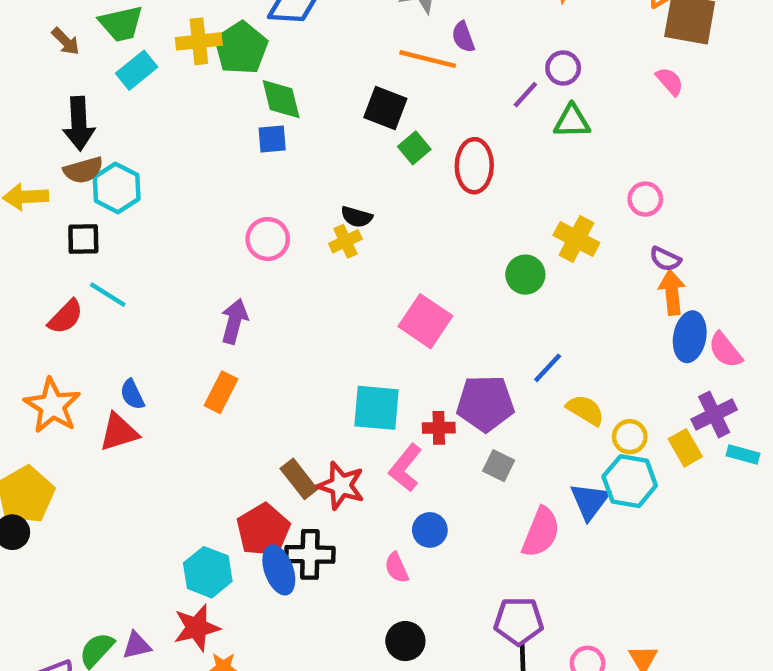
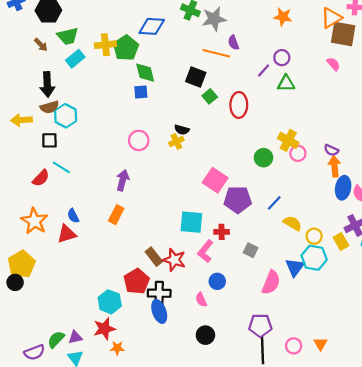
pink circle: (645, 199) -> (298, 153), moved
purple pentagon: (485, 403) -> (238, 200), moved
blue ellipse: (279, 570) -> (159, 311), moved

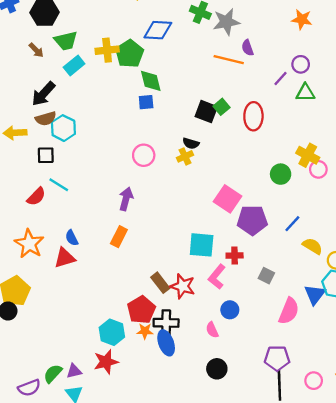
black square: (196, 77) -> (206, 112), moved
black arrow: (47, 85) -> (43, 94), turned 45
orange star: (117, 348) -> (145, 331), moved

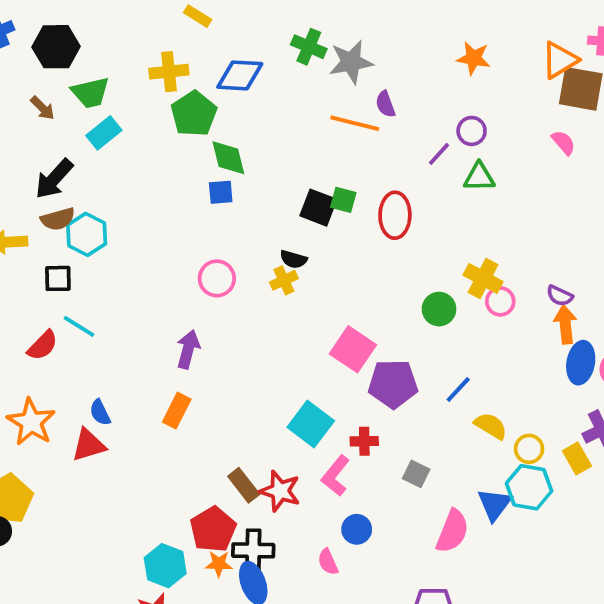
yellow cross: (107, 50) -> (169, 72), moved
green square: (222, 107) -> (343, 200), turned -35
cyan square: (202, 245) -> (311, 424), turned 32

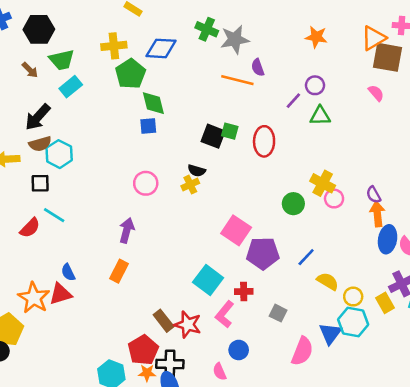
purple semicircle: (560, 296) -> (374, 195), turned 36
orange star: (31, 422) -> (34, 298), moved

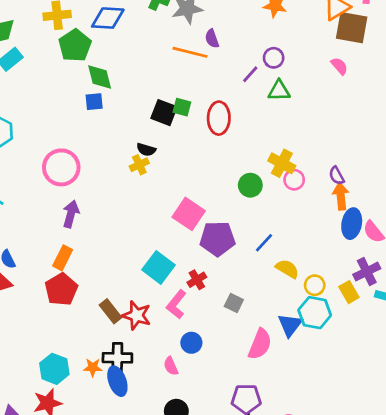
pink circle: (146, 183) -> (61, 167), moved, size x1.4
red cross: (244, 291) -> (197, 280), turned -30
red pentagon: (143, 350) -> (61, 289), moved

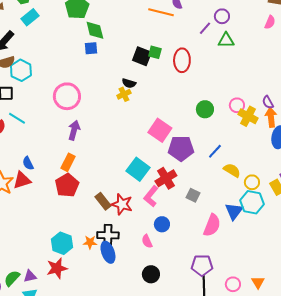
pink semicircle: (339, 66) -> (270, 22), turned 64
yellow cross: (282, 163) -> (248, 116), moved
red cross: (197, 280) -> (166, 178), size x1.5

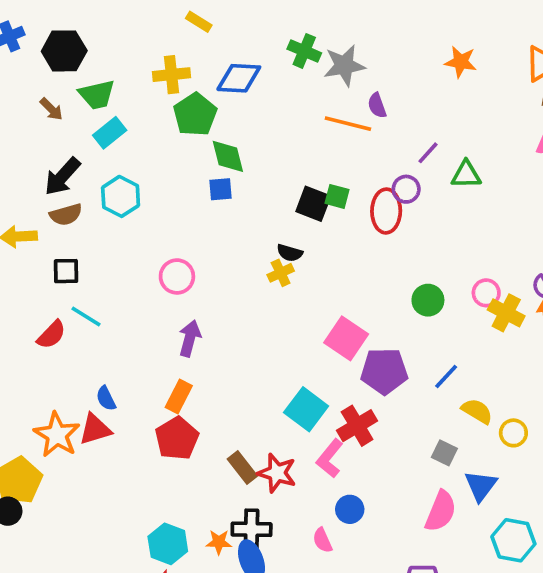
purple circle: (222, 16) -> (406, 189), moved
cyan hexagon: (21, 70) -> (121, 196), moved
pink circle: (67, 96) -> (177, 276), size x0.7
gray square: (193, 195) -> (444, 453), moved
cyan hexagon: (252, 202) -> (513, 540), moved

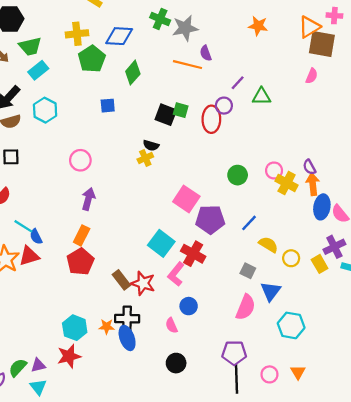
green diamond: (228, 156) -> (133, 73), moved, turned 55
cyan line: (86, 317) -> (23, 226), moved
red cross: (357, 426) -> (193, 254), turned -30

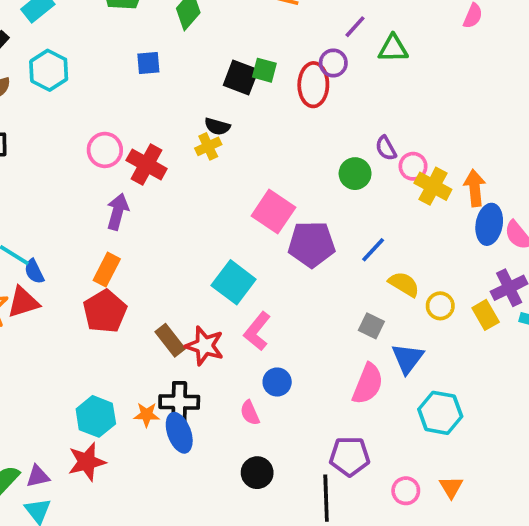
purple semicircle: (309, 167) -> (386, 148), moved
red cross: (193, 254) -> (147, 164), moved
black line: (236, 379) -> (326, 498), moved

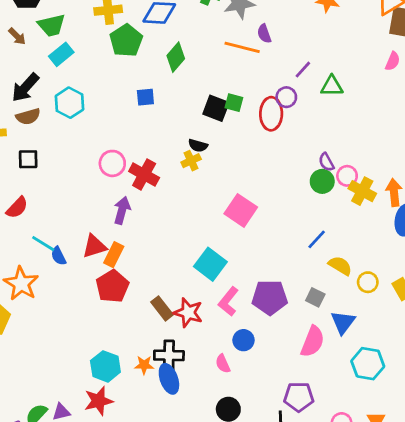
green circle: (355, 174) -> (322, 181), moved
purple pentagon: (312, 244) -> (270, 297), moved
red triangle: (23, 302) -> (94, 246), moved

